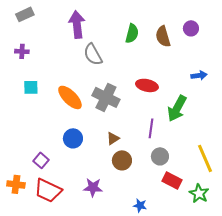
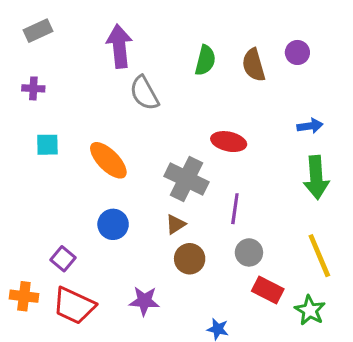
gray cross: (106, 97) -> (186, 179), moved
green arrow: (177, 108) -> (316, 177), moved, turned -32

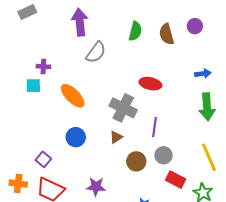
purple cross: (33, 88) -> (43, 66), moved
gray semicircle: (144, 93) -> (96, 52), turned -115
brown circle: (190, 259) -> (136, 161), moved

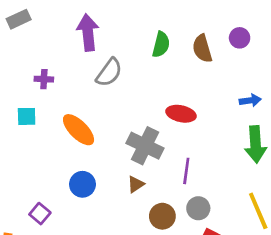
purple cross: (43, 66) -> (44, 79), moved

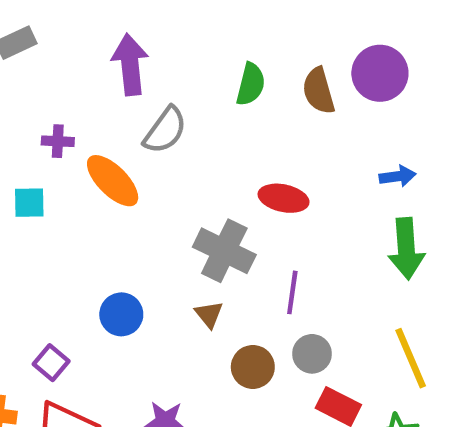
purple circle: (240, 38) -> (380, 73), size x1.6
orange ellipse: (79, 130) -> (113, 181), moved
brown triangle: (136, 184) -> (209, 314), turned -36

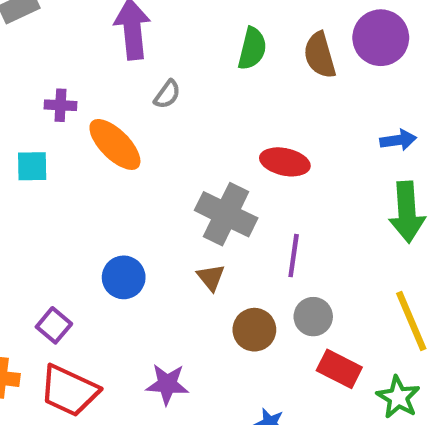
gray semicircle: (165, 130) -> (167, 94), size x0.6

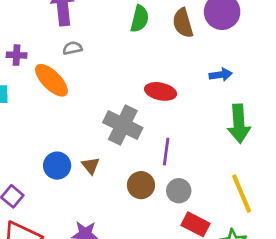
gray semicircle: (167, 94) -> (72, 48), moved, turned -138
blue arrow: (398, 140) -> (221, 75), moved
brown triangle: (211, 277) -> (91, 166), moved
brown circle: (254, 330) -> (141, 185), moved

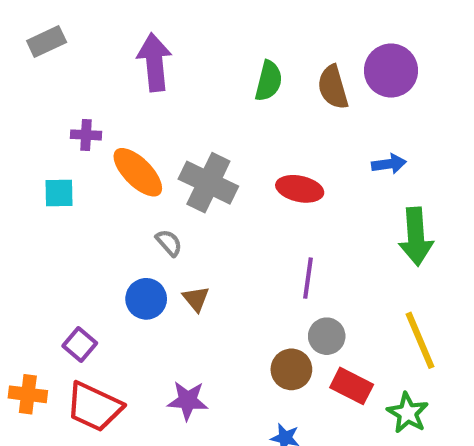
gray semicircle: (72, 48) -> (169, 243), moved, turned 60
gray cross: (123, 125) -> (208, 183), moved
brown circle: (141, 185) -> (291, 369), moved

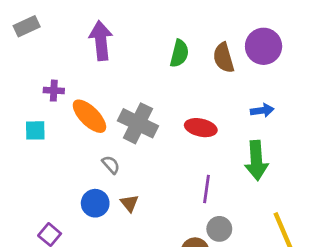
green arrow: (416, 237) -> (256, 160), moved

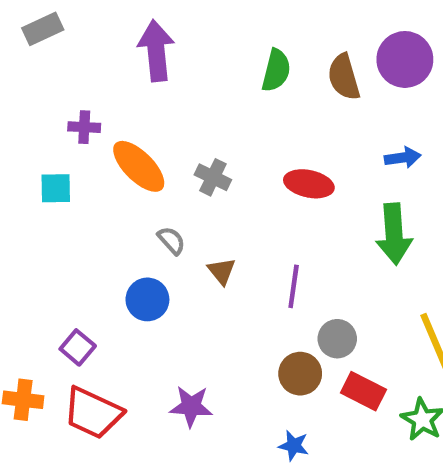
gray cross: (138, 123) -> (213, 177), size x0.6
purple line: (206, 189) -> (294, 286), moved
brown triangle: (129, 203) -> (222, 271), moved

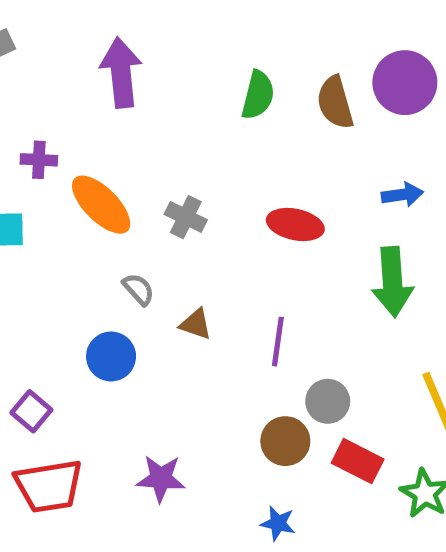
brown triangle: (222, 271) -> (196, 324), turned -32
red trapezoid: (93, 413) -> (49, 486), turned -34

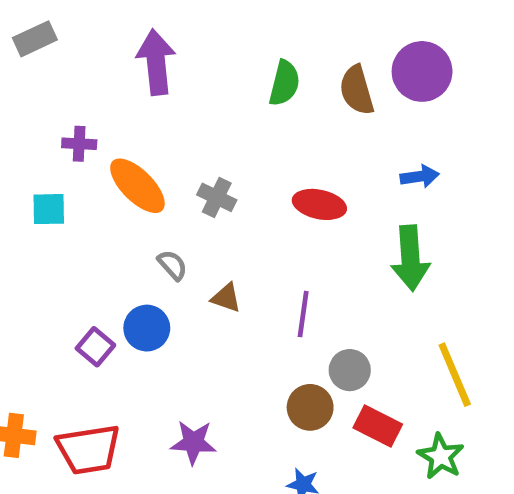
purple square: (31, 411) -> (95, 347), moved

